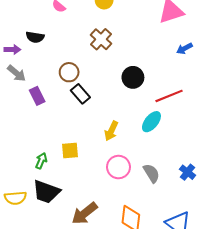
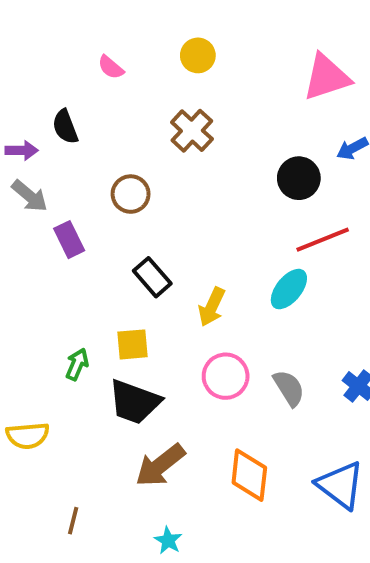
black semicircle: (35, 37) -> (65, 127), turned 60
black circle: (133, 77) -> (299, 178), moved
black rectangle: (80, 94) -> (152, 277), moved
black trapezoid: (46, 192) -> (134, 402), moved

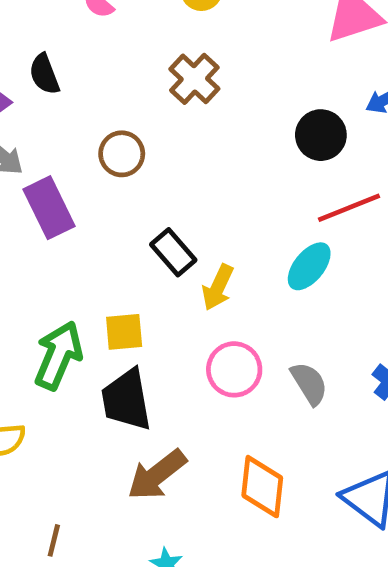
purple rectangle: (69, 240) -> (49, 208), size x1.4
black rectangle: (152, 277) -> (173, 252), moved
green arrow: (77, 364) -> (58, 355), size x1.8
black trapezoid: (134, 402) -> (126, 400), turned 60

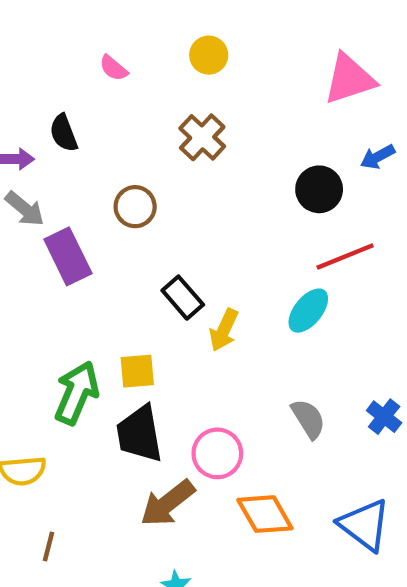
pink circle: (234, 369) -> (217, 453), moved
orange diamond: (262, 487) -> (265, 514), turned -36
brown line: (54, 540) -> (49, 547), moved

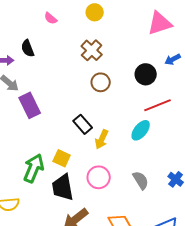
brown circle: (135, 207) -> (101, 82), moved
yellow square: (137, 371) -> (62, 158), turned 30
pink circle: (217, 453) -> (99, 177), moved

